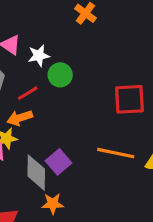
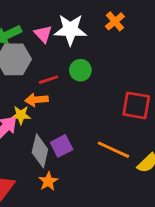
white star: (39, 56) -> (70, 30), moved, size x1.6
orange star: (53, 204) -> (48, 181), turned 30

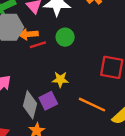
orange arrow: (37, 100) -> (28, 34), moved
yellow star: (21, 115) -> (60, 80), moved

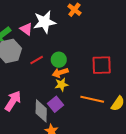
orange arrow: (28, 34) -> (60, 73), moved
green circle: (65, 37) -> (59, 60), moved

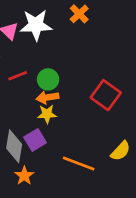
red square: (102, 65) -> (106, 95), turned 30
orange line: (92, 99) -> (79, 164), moved

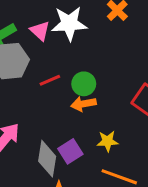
yellow star: (47, 114) -> (107, 141), moved

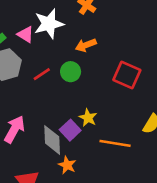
orange arrow: (83, 104) -> (86, 45), moved
yellow star: (107, 141) -> (88, 118), moved, turned -30

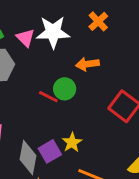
red line: (42, 74) -> (48, 97), moved, turned 48

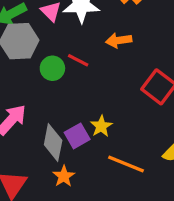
green circle: (65, 89) -> (52, 68), moved
red line: (48, 97) -> (78, 60), moved

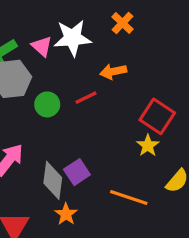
red line: (78, 60) -> (86, 98), moved, turned -50
yellow star: (101, 126) -> (148, 146), moved

